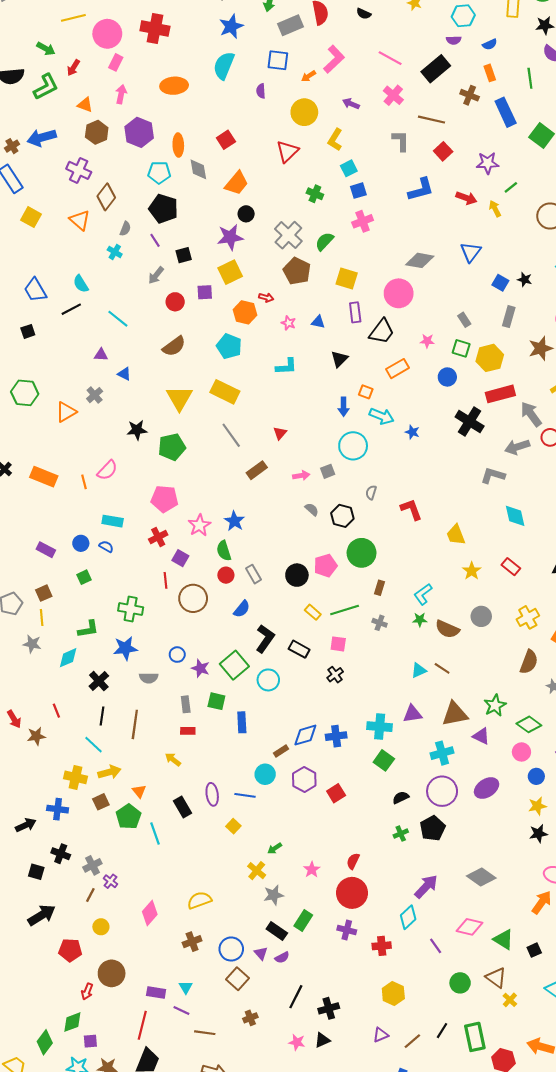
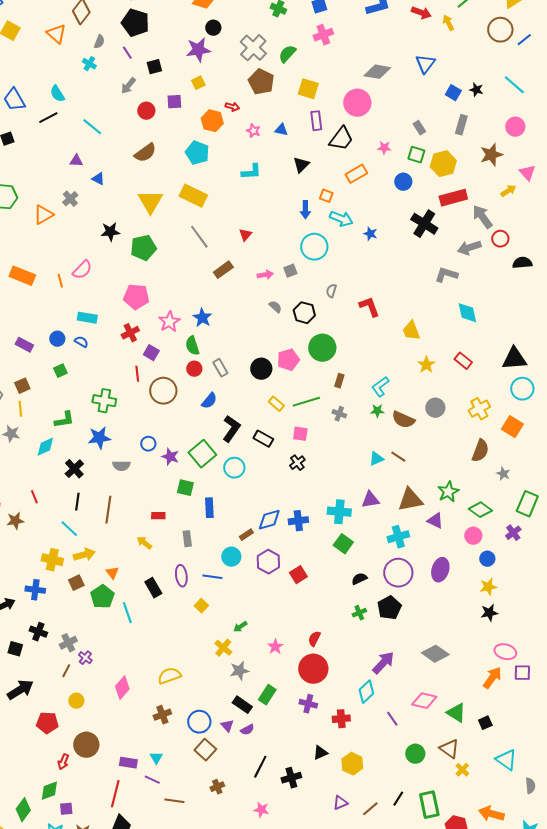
yellow square: (230, 272) -> (198, 83), size x0.6
gray rectangle: (186, 704) -> (187, 539), moved
purple ellipse: (487, 788) -> (440, 570), turned -40
black triangle: (322, 1040) -> (320, 753), moved

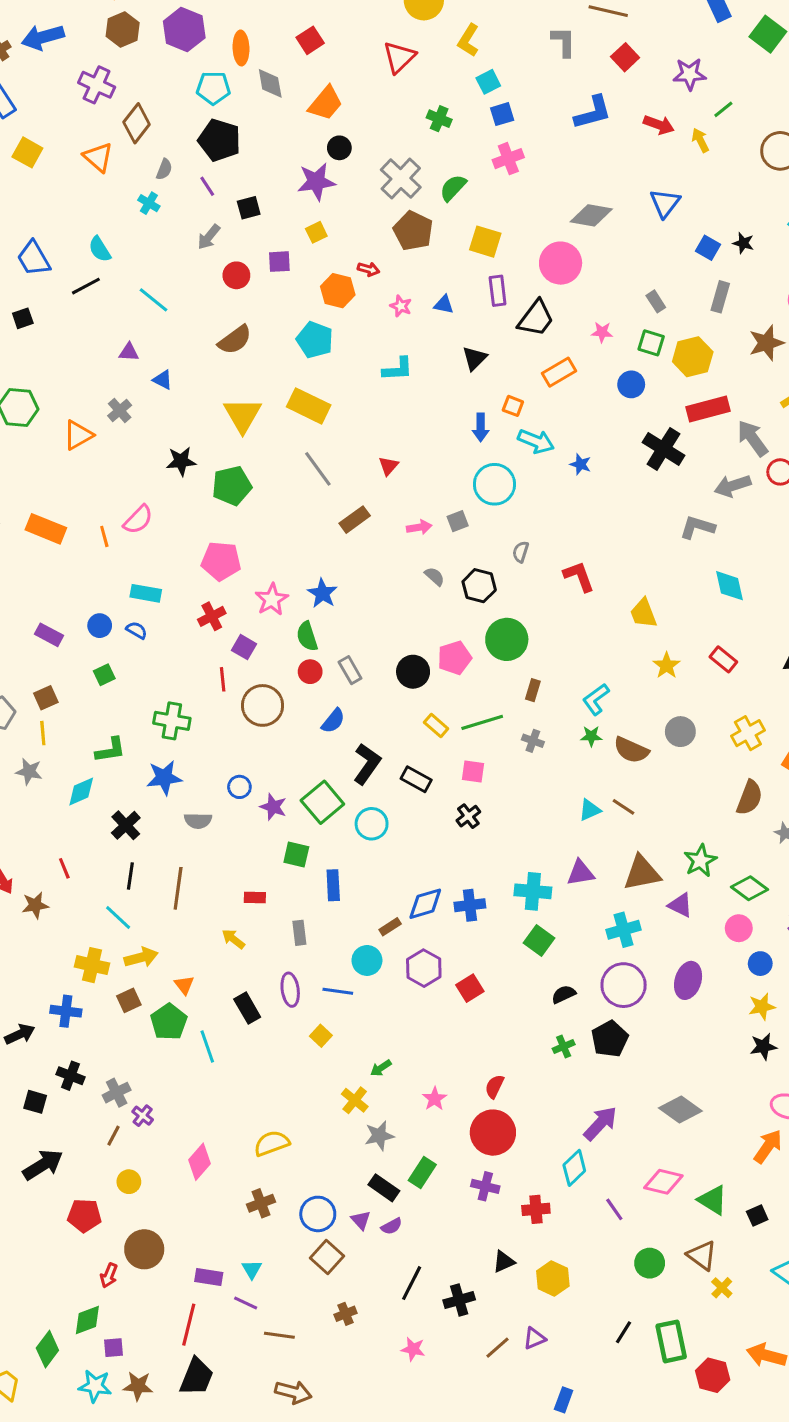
brown line: (370, 809) -> (498, 1348), moved

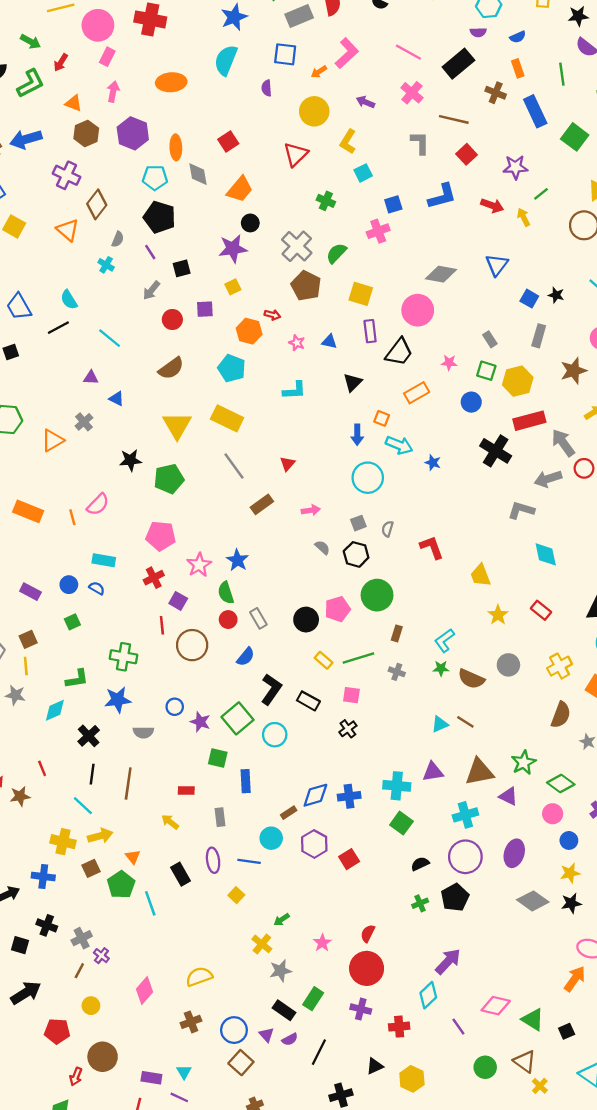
blue square: (502, 114) -> (393, 204), moved
gray square: (458, 521) -> (358, 523), moved
gray diamond: (680, 1109) -> (533, 901), moved
black line: (412, 1283) -> (319, 1052), moved

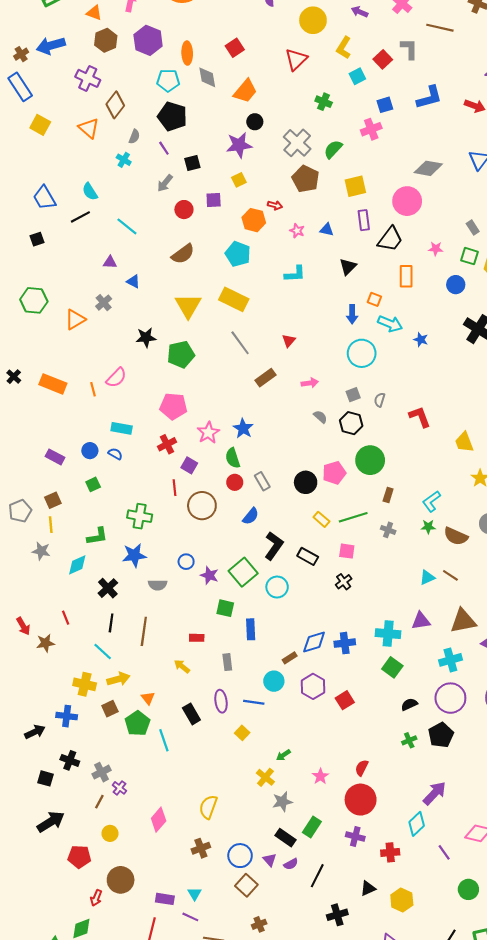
red square: (467, 154) -> (383, 59), moved
yellow square: (361, 294) -> (355, 186), turned -30
orange rectangle: (417, 393) -> (406, 276), turned -60
yellow semicircle: (199, 977) -> (208, 807), turned -50

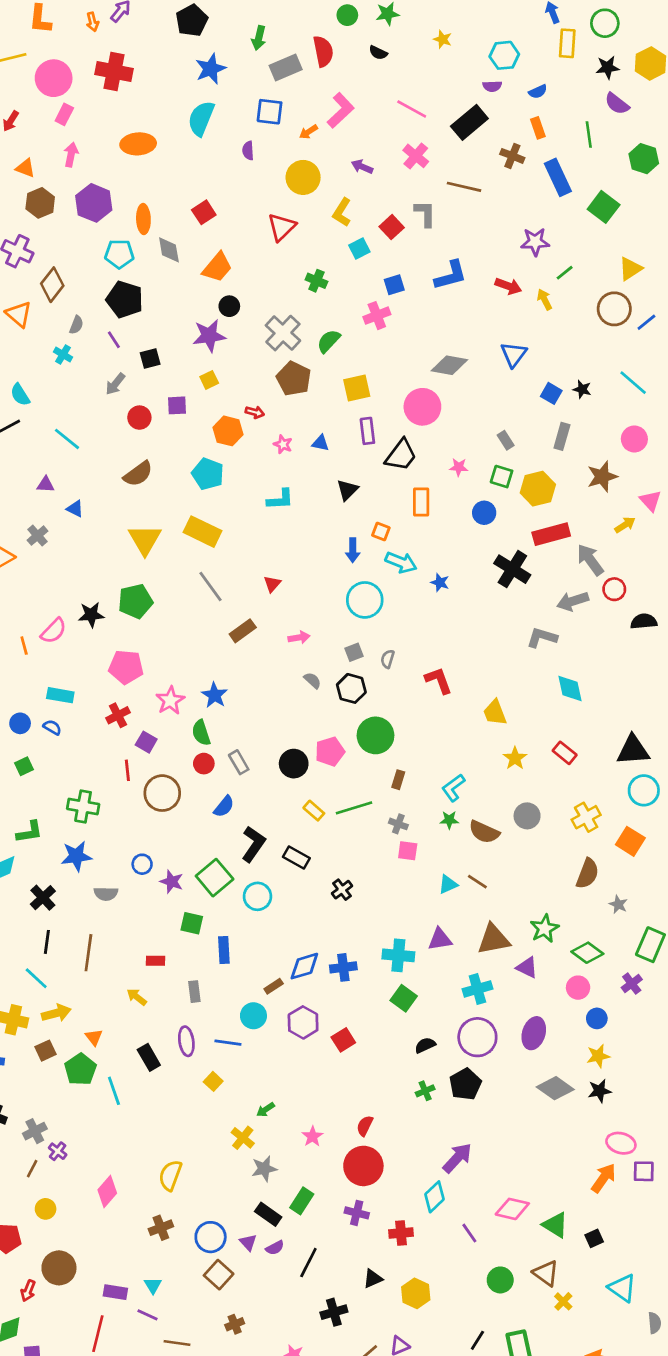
black star: (146, 337) -> (91, 615), moved
pink square: (347, 551) -> (408, 851), moved

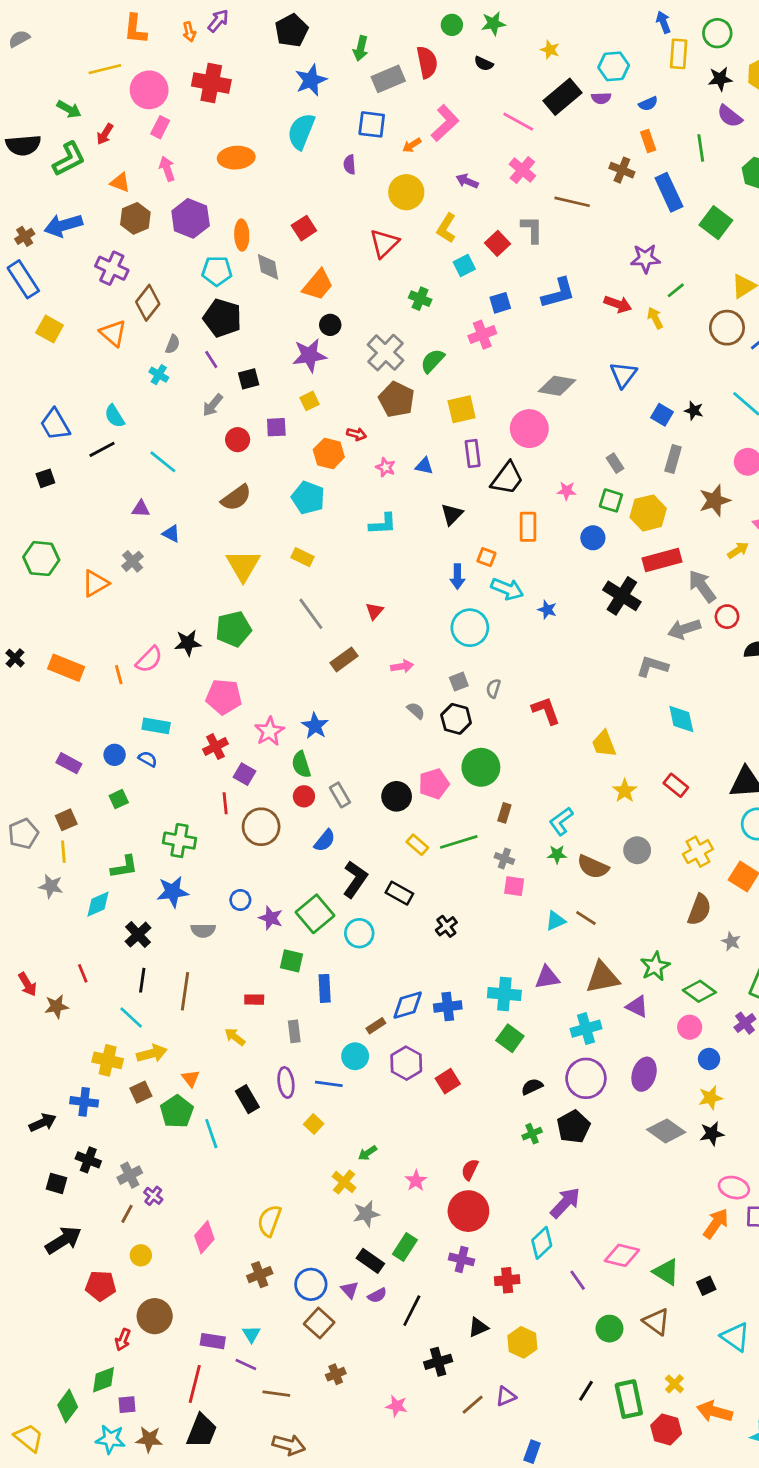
black rectangle: (469, 122) -> (562, 97), moved
pink arrow: (71, 155) -> (167, 169), turned -30
yellow rectangle: (202, 532) -> (303, 557), size x0.6
yellow cross: (563, 1301) -> (674, 1384), moved

